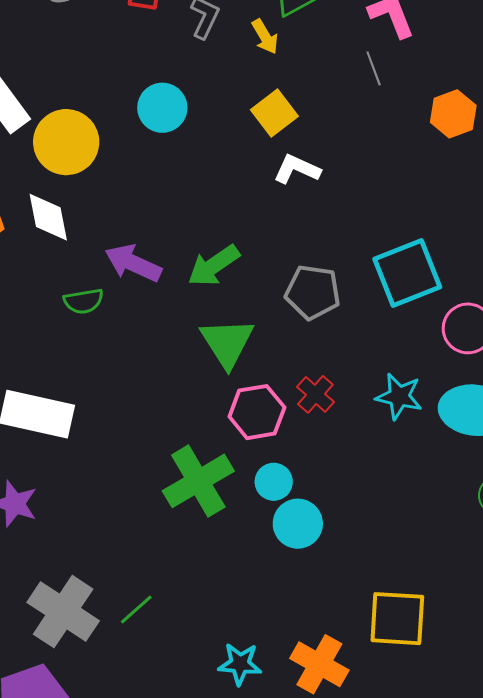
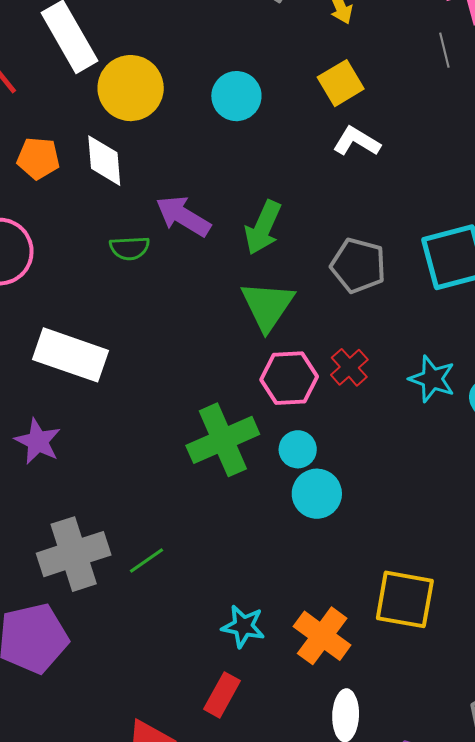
cyan circle: (162, 108) -> (236, 96), moved
green arrow: (214, 266) -> (263, 228), turned -38
gray cross: (63, 612) -> (74, 554), turned 32

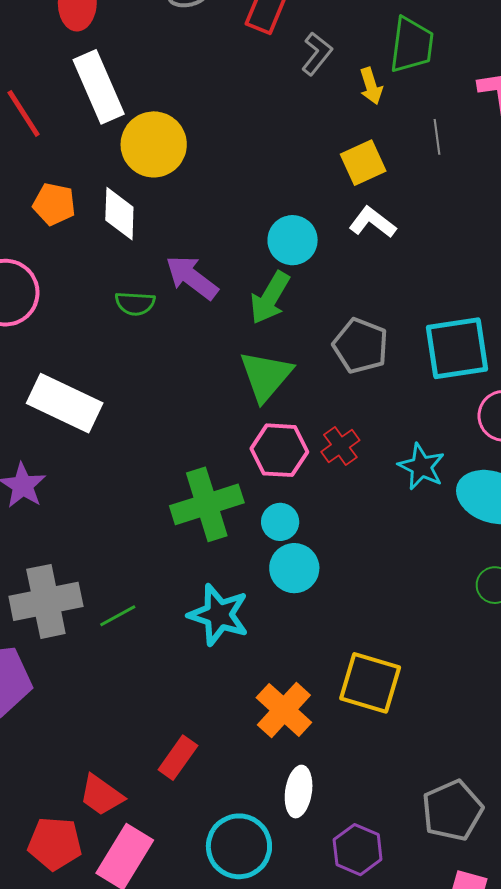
gray line: (444, 50) -> (437, 137), moved
cyan circle: (236, 96) -> (293, 240), moved
cyan star: (243, 626) -> (219, 615), moved, size x1.4

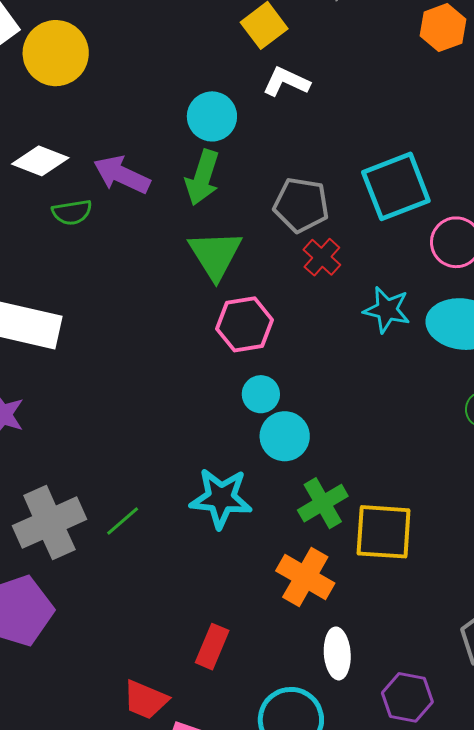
white diamond: (119, 214) -> (40, 161), moved, turned -58
red cross: (340, 446) -> (322, 257), moved
green cross: (207, 504) -> (323, 503), moved, size x0.7

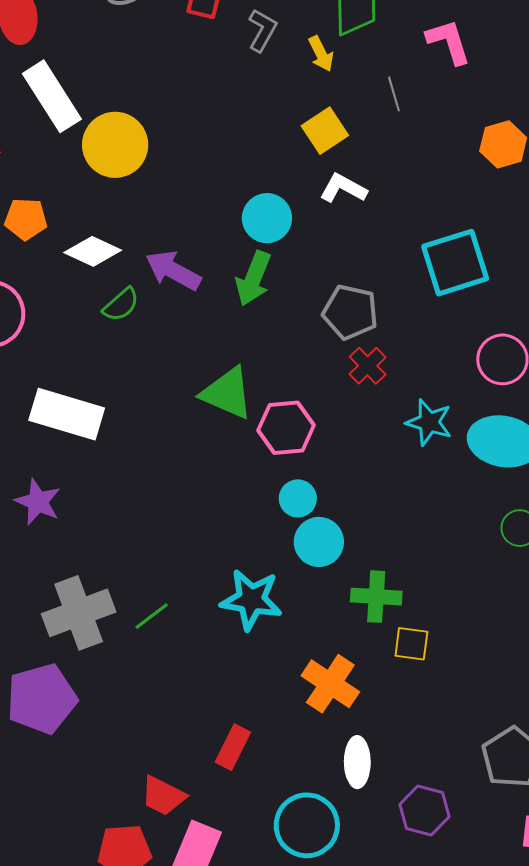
cyan square: (396, 186) -> (455, 263), moved
green semicircle: (72, 212) -> (121, 305), turned -36
green triangle: (215, 255) -> (227, 393), moved, turned -38
green cross: (323, 503) -> (376, 597), moved, turned 30
yellow square: (384, 532) -> (411, 644), size x0.6

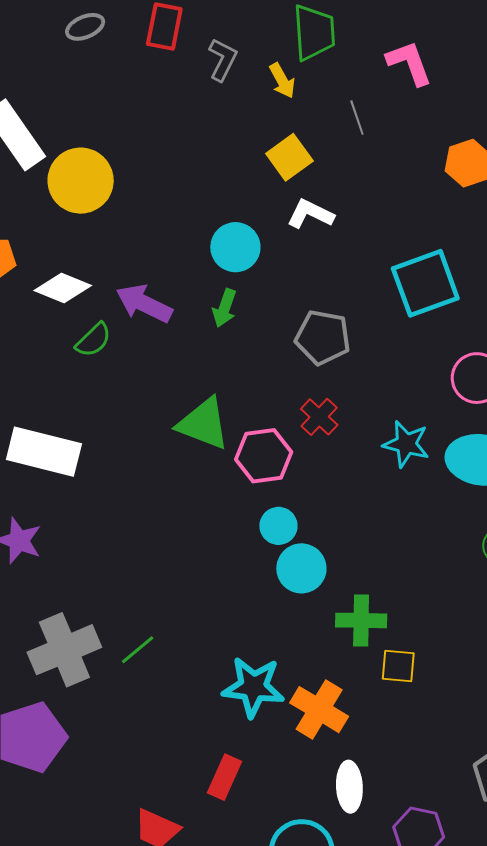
green arrow: (253, 278) -> (225, 308), size x0.7
red cross: (368, 366) -> (319, 417), moved
cyan star: (251, 600) -> (253, 687), moved

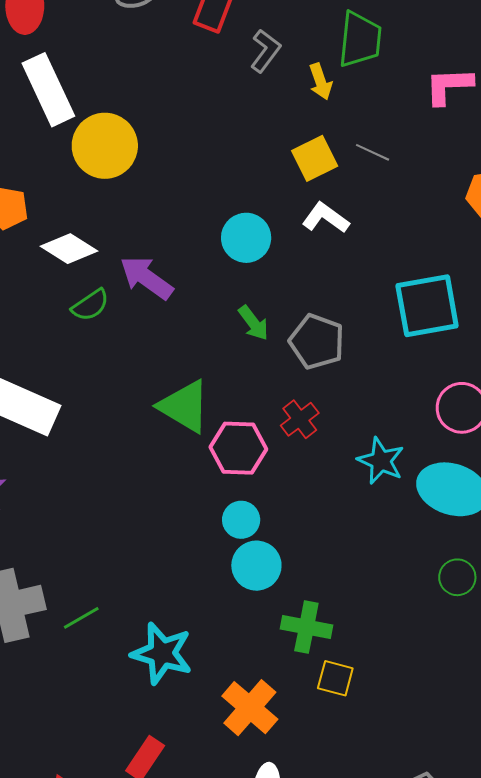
pink L-shape: (409, 63) -> (449, 86), turned -82
gray line: (357, 118) -> (373, 152), moved, turned -56
green arrow: (225, 308) -> (253, 323), moved, turned -66
cyan star: (253, 687) -> (162, 653), moved

